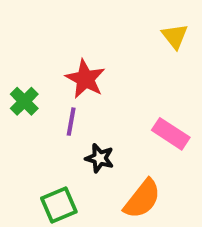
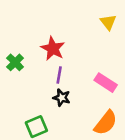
purple line: (71, 122) -> (59, 75), moved
orange semicircle: (142, 199) -> (106, 123), moved

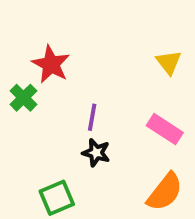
yellow triangle: (108, 22) -> (169, 62), moved
red star: (53, 49) -> (51, 64), moved

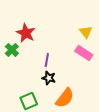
pink rectangle: (165, 129) -> (84, 53), moved
orange semicircle: (165, 192) -> (65, 98), moved

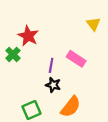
yellow triangle: (86, 32) -> (94, 24), moved
pink rectangle: (84, 53) -> (76, 59), moved

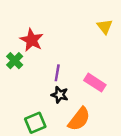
pink rectangle: (76, 59) -> (95, 83), moved

